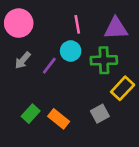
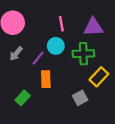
orange rectangle: (59, 119) -> (46, 79), moved, turned 49

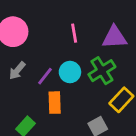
cyan circle: (56, 46) -> (70, 72), moved
green cross: (83, 54) -> (102, 71), turned -30

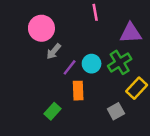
pink line: (74, 33) -> (95, 12), moved
gray arrow: (17, 71) -> (54, 51), moved

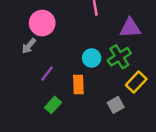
gray arrow: (54, 51) -> (29, 46), moved
purple line: (70, 67) -> (47, 74), moved

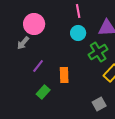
cyan circle: (92, 58) -> (78, 33), moved
gray square: (116, 105) -> (99, 104), moved

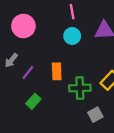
gray arrow: (23, 43) -> (11, 60), moved
green cross: (98, 52) -> (80, 88), moved, turned 30
orange rectangle: (64, 75) -> (57, 71), moved

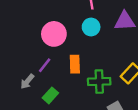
pink circle: (23, 26) -> (54, 34), moved
gray arrow: (11, 60) -> (27, 82), moved

